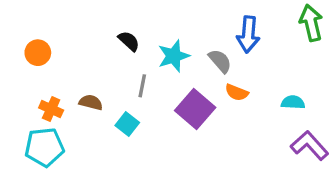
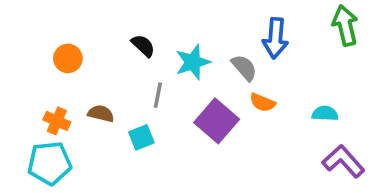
orange circle: (38, 53) -> (68, 58), moved
cyan square: (127, 124) -> (141, 137), turned 30

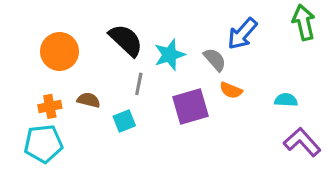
blue arrow: (275, 38) -> (242, 34), turned 36
black semicircle: (143, 46) -> (126, 40), size x1.6
orange circle: (68, 58) -> (60, 51), size x1.5
orange cross: (57, 121) -> (50, 106), turned -35
purple square: (217, 121) -> (191, 106), turned 33

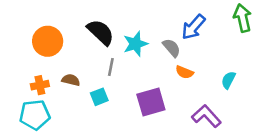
cyan semicircle: (286, 100) -> (228, 80), turned -66
purple square: (191, 106) -> (151, 102), moved
purple L-shape: (302, 142) -> (206, 116), moved

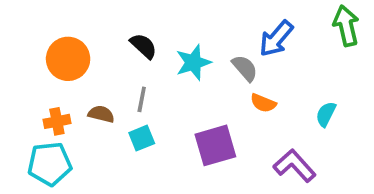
black semicircle: (101, 32) -> (144, 46), size x0.7
gray line: (111, 67) -> (142, 99), moved

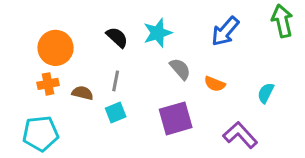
cyan star: (193, 63) -> (158, 33), moved
gray semicircle: (245, 68) -> (180, 69), moved
orange cross: (57, 121) -> (48, 84), moved

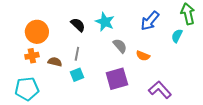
cyan star: (158, 33) -> (105, 22), turned -30
cyan semicircle: (266, 93) -> (177, 36), moved

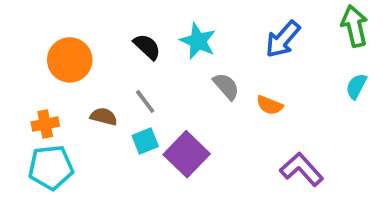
cyan semicircle: (177, 36) -> (356, 86), moved
gray line: (77, 54) -> (145, 101), turned -48
orange cross: (32, 56) -> (45, 124), moved
purple square: (117, 79) -> (187, 154), moved, turned -30

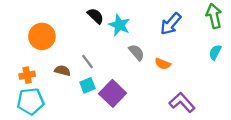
black semicircle: (147, 47) -> (95, 16), moved

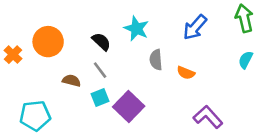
black semicircle: (95, 16) -> (101, 42), moved
gray semicircle: (136, 52) -> (156, 60), turned -144
orange cross: (27, 75) -> (13, 55), moved, turned -35

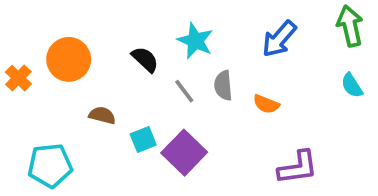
cyan semicircle: (246, 60) -> (352, 85), turned -60
gray line: (100, 70) -> (184, 91), moved
purple L-shape: (208, 117) -> (298, 167), turned 124

